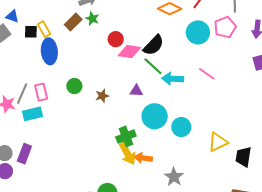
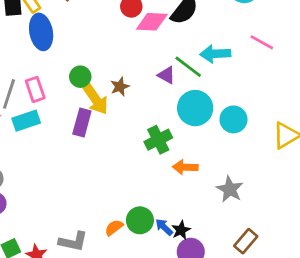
green line: (153, 66) -> (188, 67), moved
purple triangle: (136, 91) -> (166, 75), turned 32
purple rectangle: (24, 154) -> (82, 123), moved
yellow arrow: (128, 154) -> (96, 99), moved

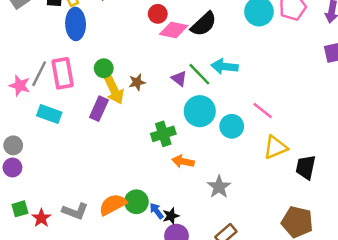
pink line: (262, 42) -> (263, 111), moved
pink rectangle: (35, 89) -> (63, 73), size x1.4
cyan rectangle: (26, 121) -> (49, 114), moved, turned 30
orange semicircle: (114, 228) -> (113, 205), size x1.6

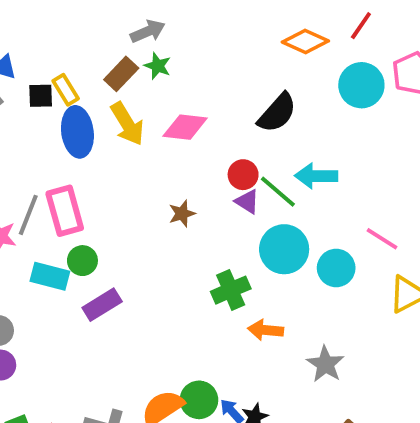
red circle: (158, 14) -> (243, 175), moved
pink diamond: (174, 30) -> (185, 127), moved
green circle: (104, 68) -> (82, 261), moved
yellow arrow: (114, 90) -> (127, 124), moved
purple rectangle: (99, 109) -> (102, 305), moved, turned 40

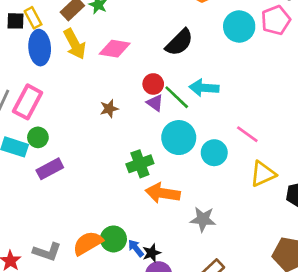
pink rectangle: (65, 211) -> (28, 102), turned 40
orange arrow: (266, 330) -> (163, 193), size x1.4
gray star: (325, 364) -> (203, 219), turned -30

